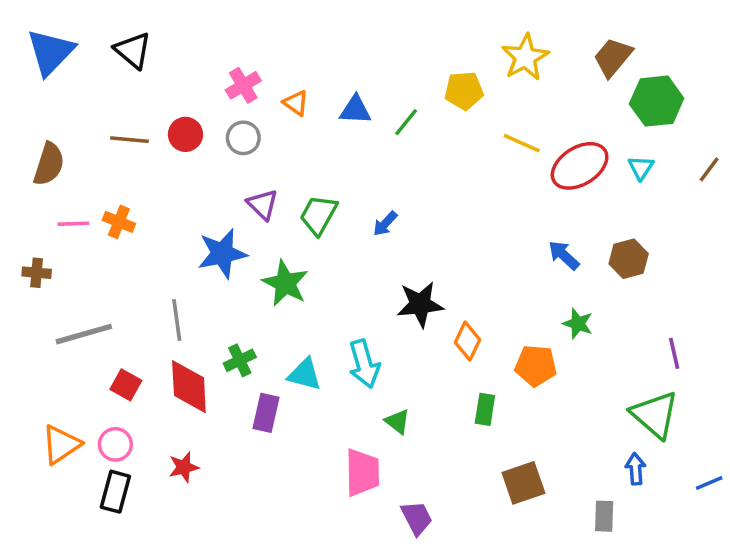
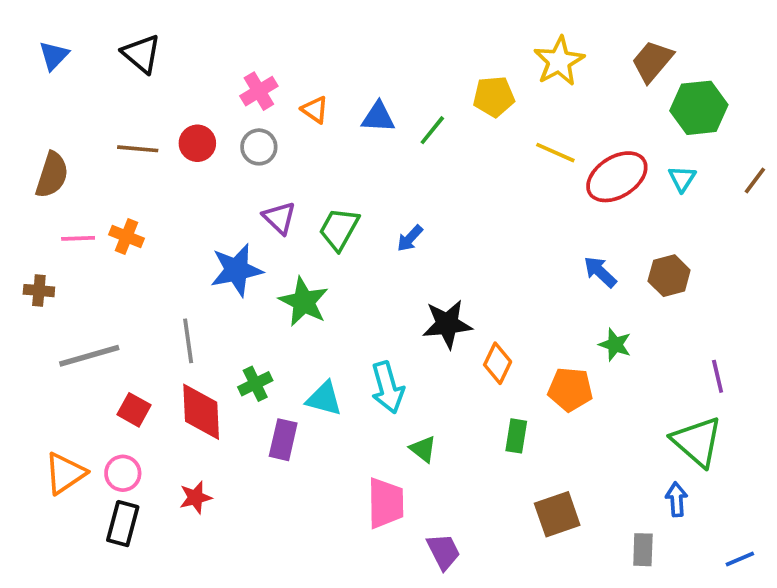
blue triangle: (51, 52) -> (54, 56), size x0.6
blue line: (709, 483) -> (740, 559), moved

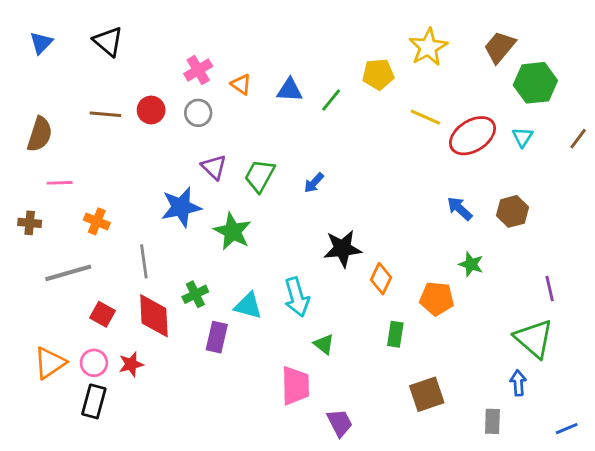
orange cross: (127, 236) -> (97, 221), moved
red star: (196, 497) -> (131, 364), moved

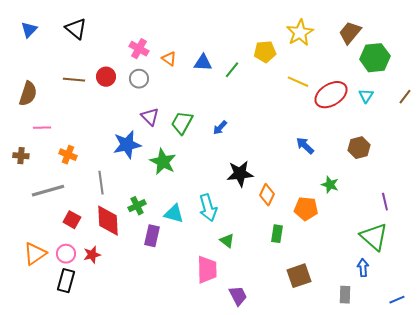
pink cross: (198, 70) -> (139, 49), turned -30
blue arrow: (460, 209) -> (305, 146), moved

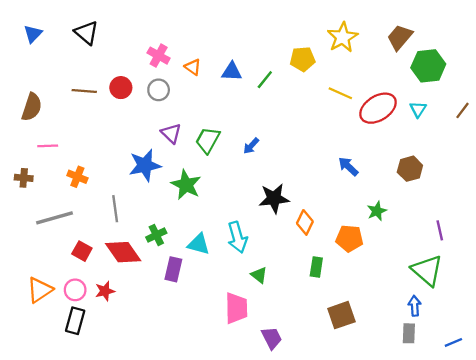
green star: (330, 185) -> (377, 211), turned 30
red diamond: (108, 221) -> (123, 252), turned -32
gray rectangle: (345, 295) -> (409, 333), moved

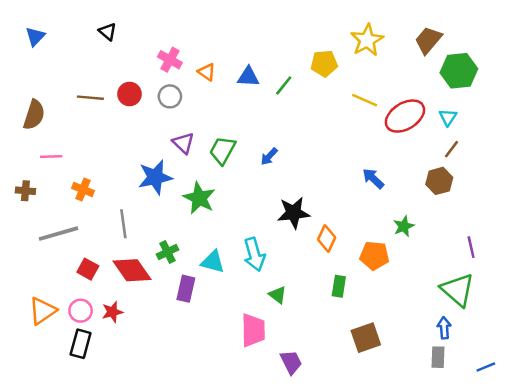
black triangle: (87, 33) -> (107, 32), moved, size x0.7
brown line: (463, 110) -> (451, 149), moved

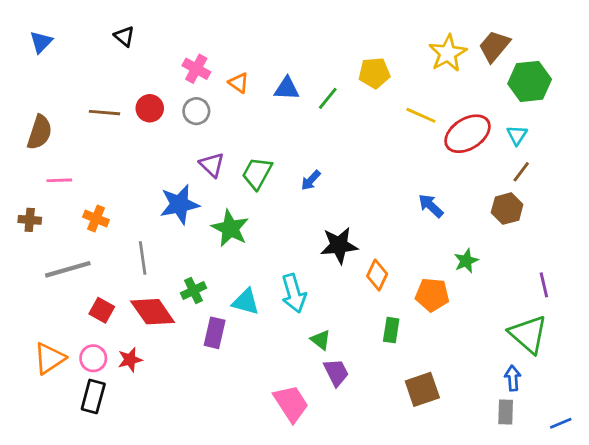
yellow star: (367, 40) -> (448, 53), moved
pink trapezoid: (253, 330) -> (291, 403), moved, turned -32
purple trapezoid: (291, 362) -> (336, 372), moved

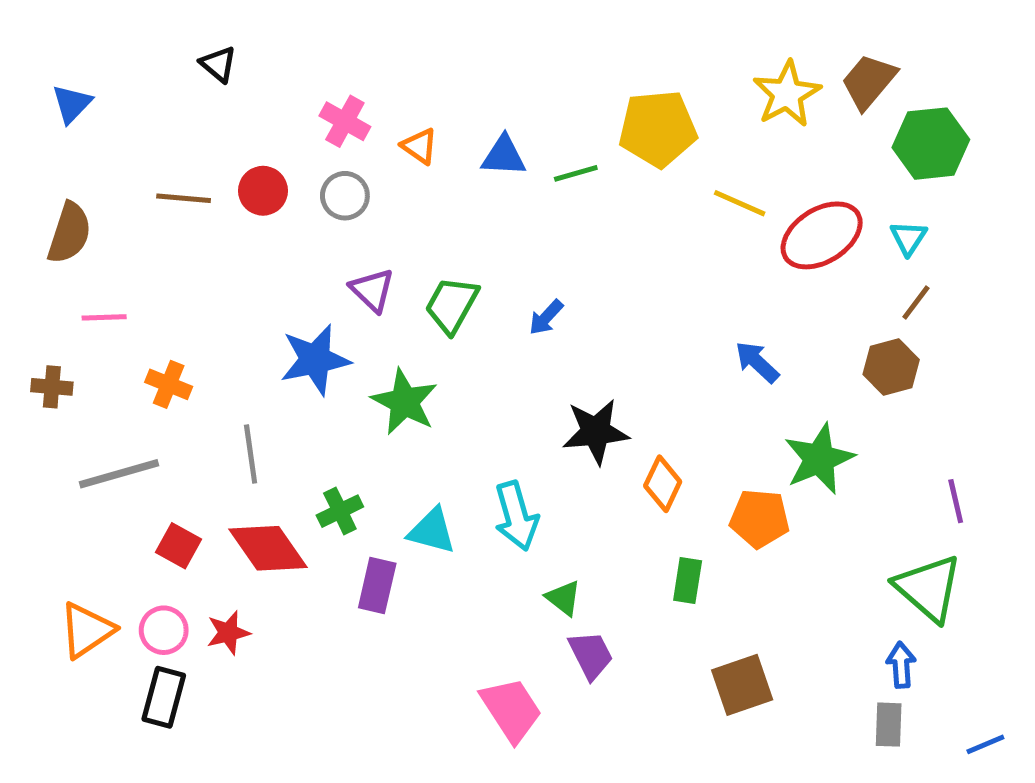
blue triangle: (41, 42) -> (72, 104), moved
yellow pentagon: (374, 73) -> (658, 129), size x1.4
green line: (328, 98) -> (576, 173), turned 35
green star: (466, 261) -> (819, 459), size x1.6

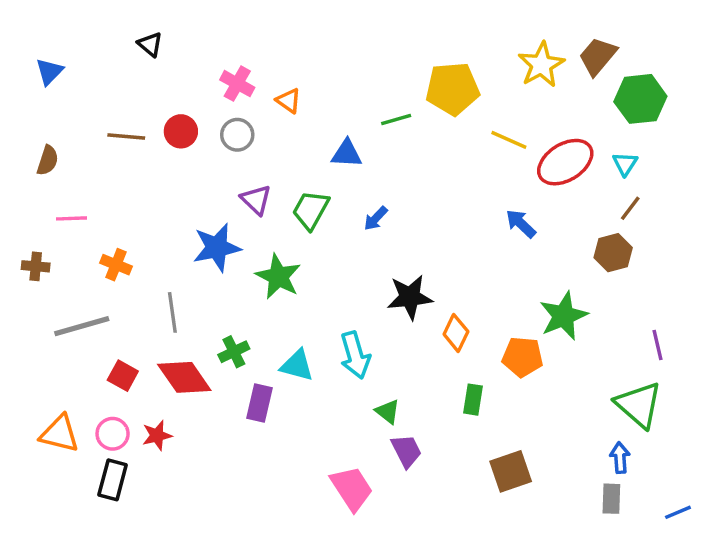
blue triangle: (504, 156) -> (347, 154), moved
brown semicircle: (69, 233) -> (48, 160), size x0.7
blue arrow: (757, 362) -> (521, 224), moved
orange triangle: (87, 630) -> (60, 434), turned 48

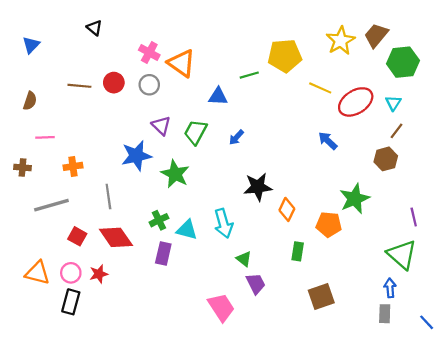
orange triangle: (289, 101) -> (182, 63), size x1.8
orange cross: (116, 265) -> (73, 166), turned -30
green cross: (234, 352) -> (159, 220), moved
blue line: (678, 512) -> (427, 322), turned 70

